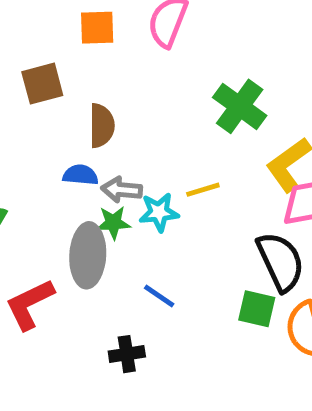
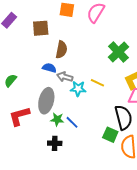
yellow line: (203, 190) -> (97, 83), turned 32
green star: (113, 223) -> (57, 119), moved

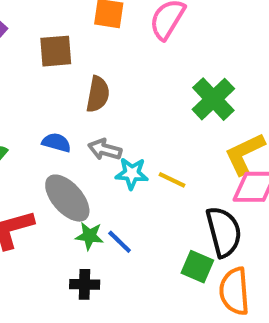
blue semicircle: (49, 68) -> (56, 143), moved
yellow line: (97, 83) -> (172, 180), moved
gray ellipse: (46, 101) -> (67, 198), turned -55

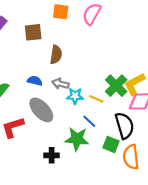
green cross: (213, 99) -> (116, 86), moved
green star: (89, 236) -> (77, 139), moved, size x1.6
blue line: (120, 242) -> (89, 121), moved

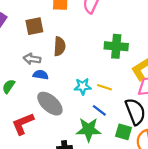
gray arrow: (60, 84) -> (32, 59), moved
green cross: (116, 86) -> (116, 46), moved, turned -35

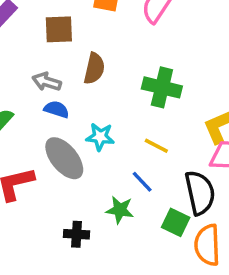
green cross: (116, 46) -> (162, 87), moved
cyan star: (83, 86) -> (100, 137), moved
green star: (88, 130) -> (120, 210), size x0.7

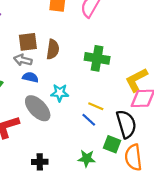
brown square: (59, 29) -> (28, 42), moved
yellow line: (156, 146) -> (96, 106), moved
green star: (120, 210) -> (87, 158), moved
black cross: (77, 234) -> (40, 162), moved

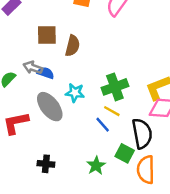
green cross: (97, 58) -> (115, 87), moved, turned -35
gray arrow: (23, 60) -> (33, 68), moved
green star: (87, 158) -> (96, 166), turned 30

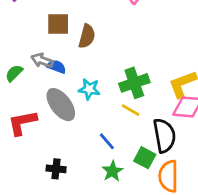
blue line: (103, 125) -> (107, 141), moved

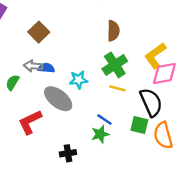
brown square: (58, 24) -> (39, 32), turned -30
brown semicircle: (87, 36) -> (113, 31), moved
green star: (112, 171) -> (100, 134), moved, turned 30

